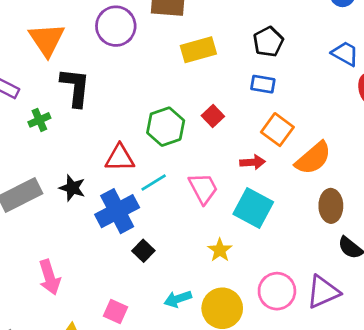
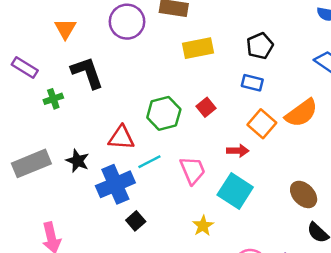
orange triangle: (47, 40) -> (65, 29), size x0.7
black L-shape: (75, 87) -> (87, 73), turned -30
orange semicircle: (313, 158) -> (301, 113), moved
brown ellipse: (331, 206) -> (304, 194), turned -48

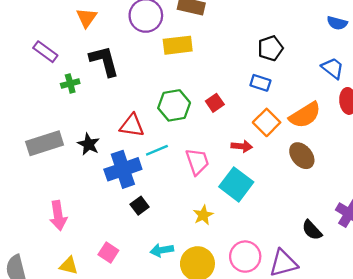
yellow rectangle: (198, 48) -> (178, 45), moved
brown ellipse: (304, 194) -> (302, 156), moved

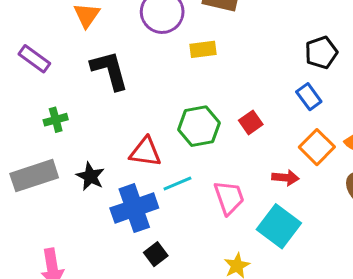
yellow rectangle: (178, 45) -> (203, 49), size x0.7
blue rectangle: (260, 83) -> (309, 97), turned 36
green cross: (70, 84) -> (56, 120), moved

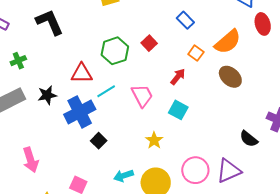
orange square: (317, 147) -> (196, 53), size x0.7
black star: (90, 176) -> (47, 95), turned -30
red arrow: (285, 178) -> (178, 77), turned -48
cyan square: (279, 226) -> (178, 110), size x0.7

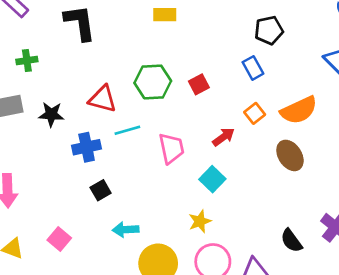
blue cross: (80, 112) -> (87, 147), size x0.7
yellow star: (154, 140) -> (200, 221), moved
cyan arrow: (123, 176) -> (126, 230), moved

